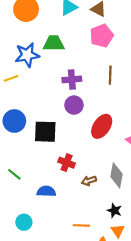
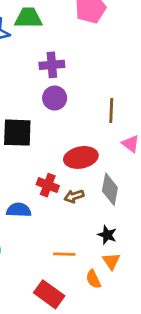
brown line: (110, 75) -> (111, 110), moved
red ellipse: (102, 126) -> (81, 157), moved, turned 45
red cross: (67, 163) -> (48, 185), moved

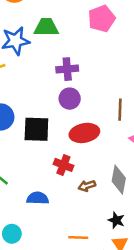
red ellipse: (81, 157) -> (84, 133), moved
red cross: (48, 185) -> (63, 165), moved

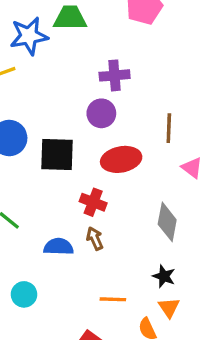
purple cross: (67, 69) -> (115, 75), moved
brown arrow: (87, 186) -> (95, 238), moved, turned 84

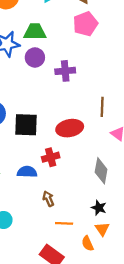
purple circle: (101, 113) -> (35, 57), moved
red cross: (93, 202) -> (51, 157), turned -36
brown arrow: (95, 238) -> (48, 199), moved
blue semicircle: (59, 247) -> (27, 172), moved

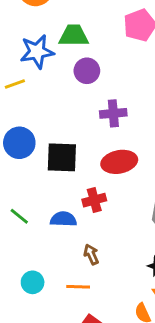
purple circle: (35, 57) -> (87, 71), moved
purple cross: (65, 71) -> (113, 113), moved
orange line: (64, 223) -> (78, 287), moved

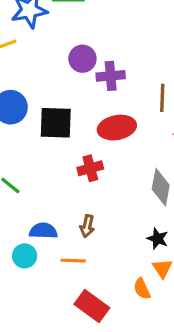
purple circle: (87, 71) -> (82, 59), moved
blue semicircle: (63, 219) -> (43, 231), moved
brown arrow: (91, 254) -> (87, 226), turned -144

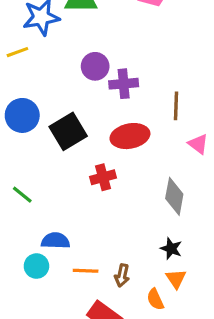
black square: (56, 123) -> (68, 131), turned -33
brown arrow: (87, 226) -> (122, 276), moved

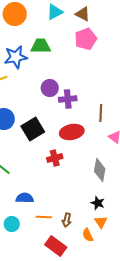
cyan circle: (36, 266) -> (12, 224), moved

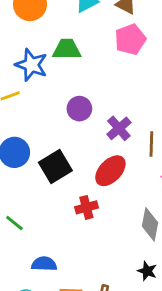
blue star: (16, 57) -> (31, 65), turned 30
purple cross: (68, 99) -> (119, 128), moved, turned -36
red ellipse: (72, 132) -> (110, 171), turned -35

